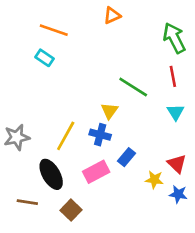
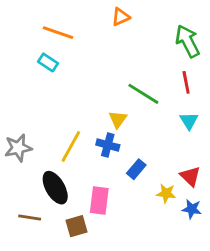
pink rectangle: (96, 172) -> (99, 200), moved, turned -55
brown square: (71, 210) -> (76, 226), turned 30

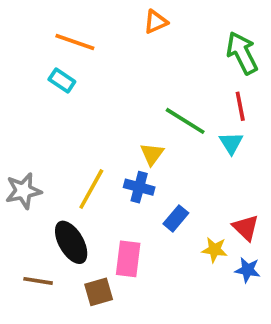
cyan triangle: (189, 121) -> (231, 143), moved

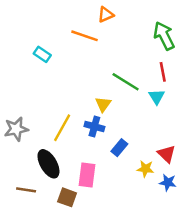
orange line: (75, 42) -> (85, 36), moved
brown square: (99, 292) -> (67, 197), turned 36

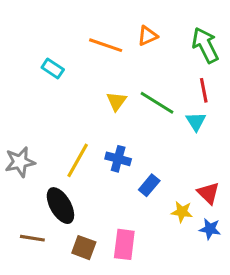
orange triangle: (106, 15) -> (148, 36), moved
yellow triangle: (103, 104) -> (117, 101), moved
pink rectangle: (87, 175) -> (124, 244), moved

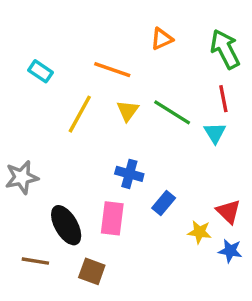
orange line: (106, 45) -> (112, 70), moved
cyan rectangle: (53, 69) -> (40, 71), moved
yellow line: (78, 160) -> (80, 114), moved
pink rectangle: (124, 244) -> (112, 218), moved

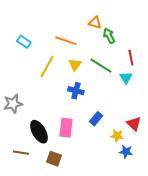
orange triangle: (162, 39) -> (95, 23), turned 40
green arrow: (225, 49) -> (109, 36), moved, size x0.7
blue cross: (129, 174) -> (76, 91), moved
blue star: (230, 251) -> (126, 152), moved

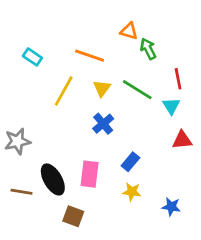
blue cross: (76, 91) -> (103, 124), turned 35
red triangle: (134, 124) -> (182, 140), moved, turned -49
yellow star: (117, 136) -> (132, 192), moved
brown line: (21, 153) -> (22, 192), moved

